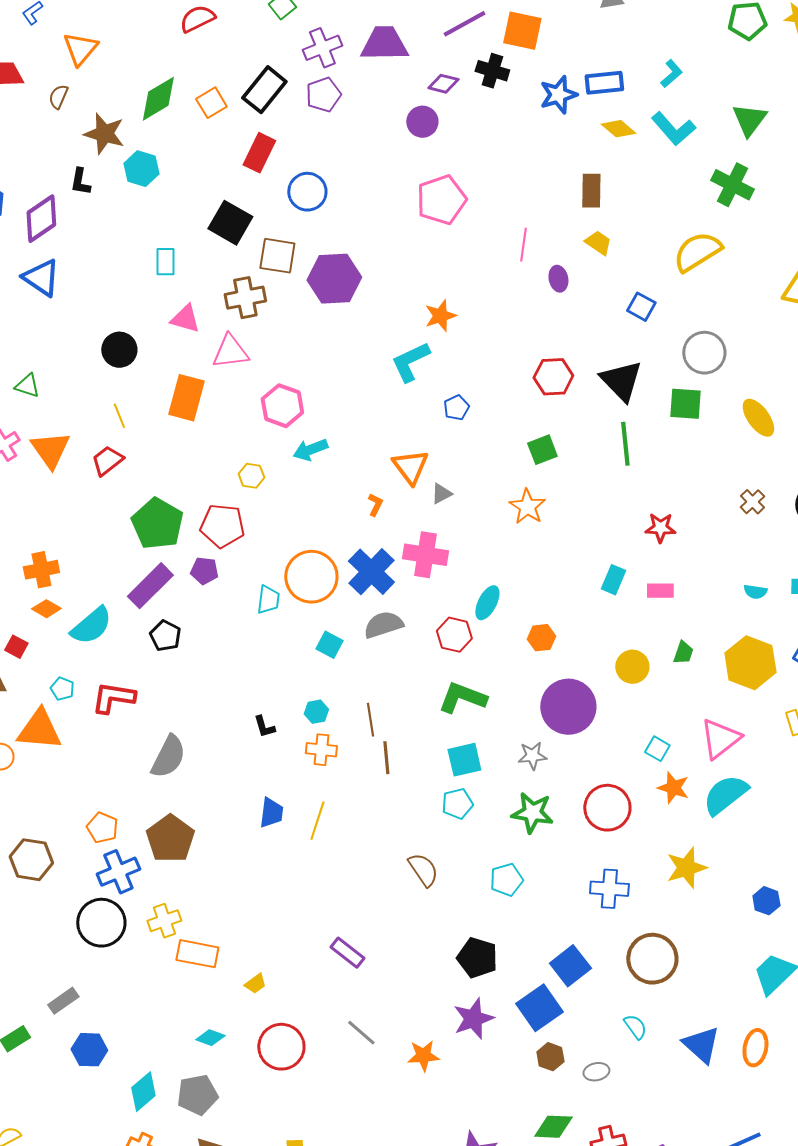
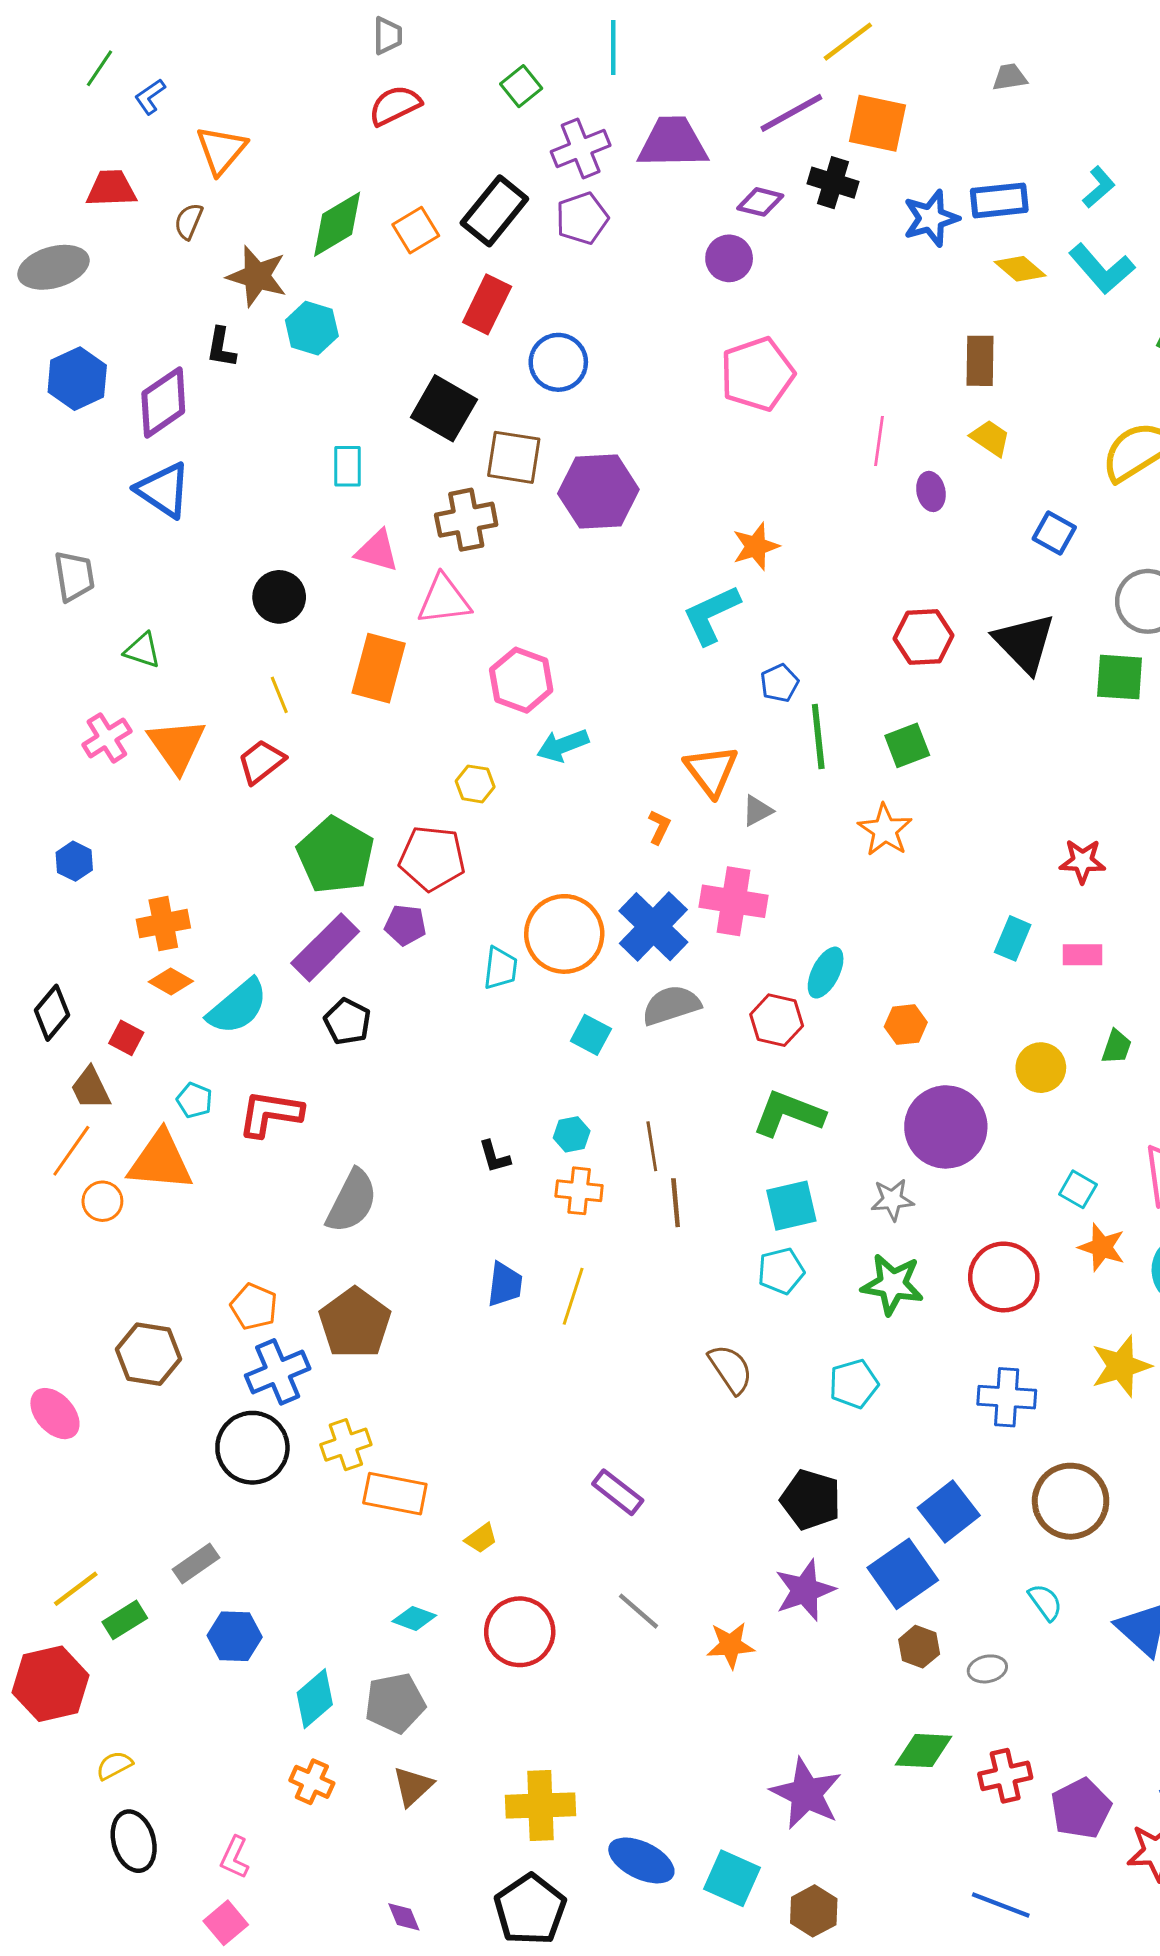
green line: (625, 444) -> (818, 736), moved

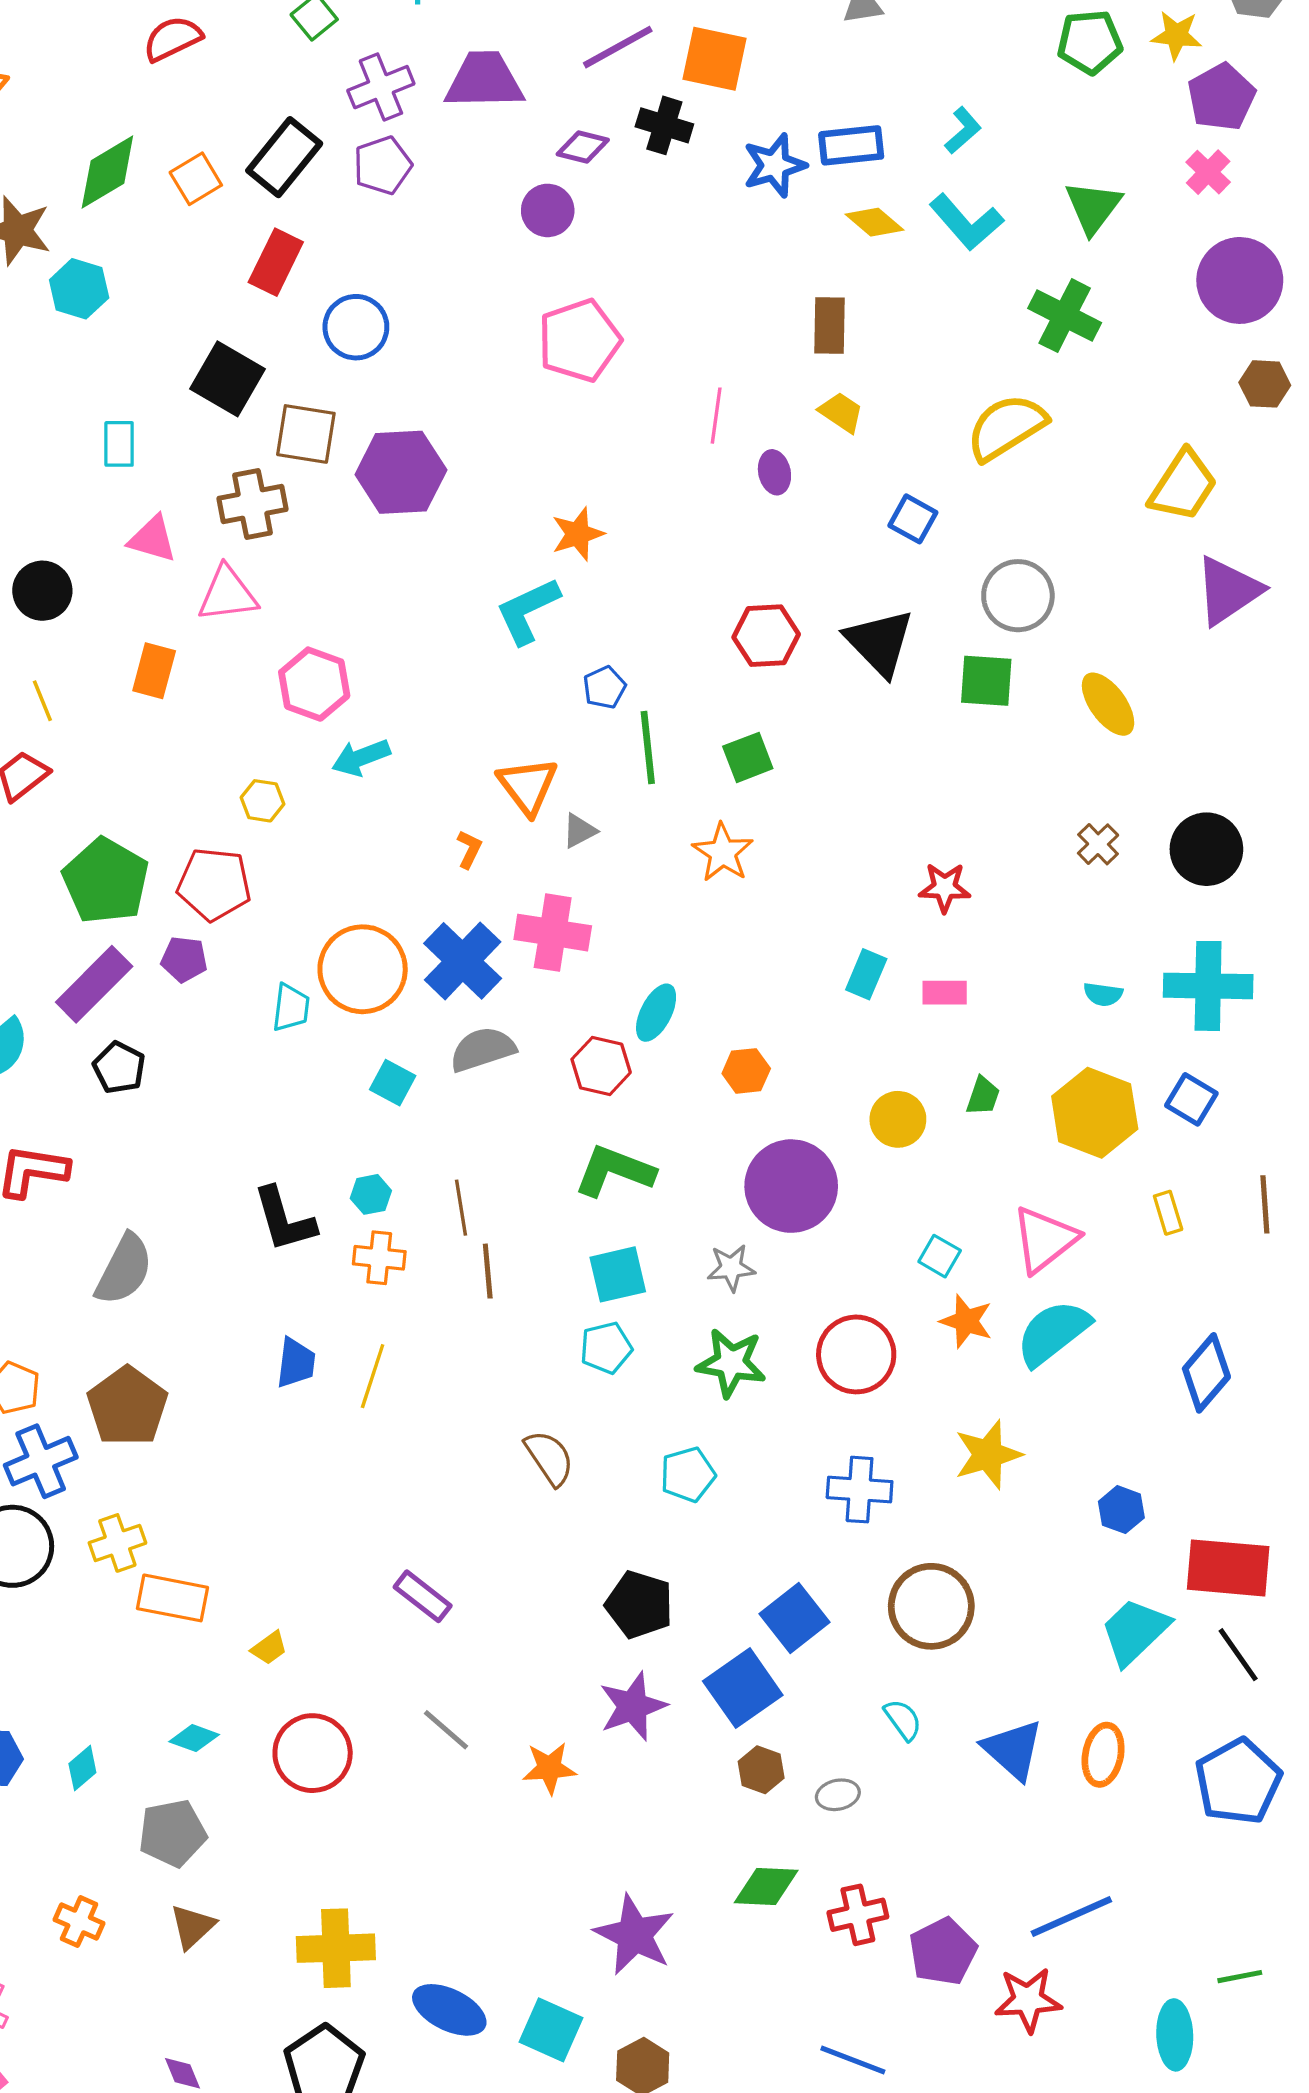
orange rectangle: (379, 668) -> (154, 671), size x0.7
black L-shape: (494, 1157) -> (284, 1219), size x1.8
cyan diamond: (315, 1699) -> (82, 1768), moved, size x0.7

